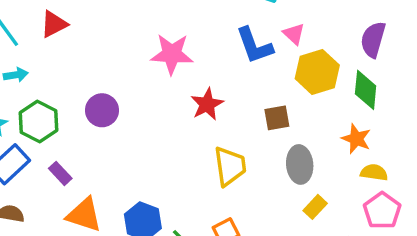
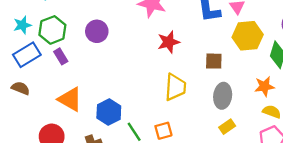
orange star: (356, 139) -> (264, 86), turned 30
purple rectangle: (60, 173) -> (61, 56), moved

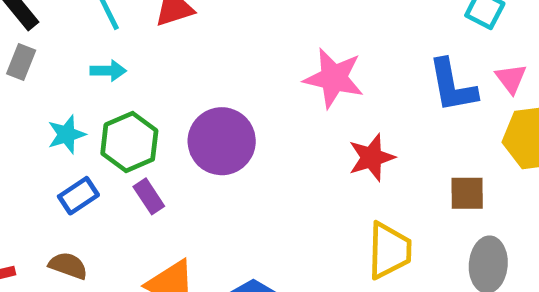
purple circle: (97, 31) -> (222, 141), size x1.4
blue rectangle: (27, 55) -> (78, 196), size x0.7

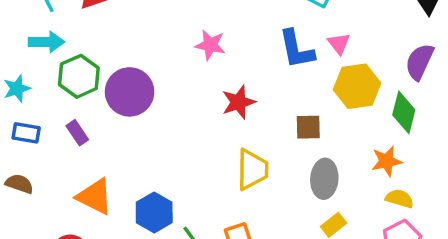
cyan arrow: (108, 71) -> (46, 42), size x1.4
pink star: (334, 78) -> (210, 45), size x0.7
green hexagon: (129, 142) -> (79, 76), moved
blue rectangle: (78, 196) -> (26, 133), turned 44

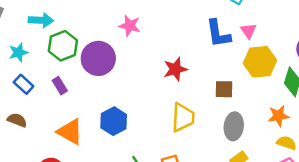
pink star: (210, 45) -> (130, 26), moved
blue rectangle: (26, 133) -> (24, 84), turned 30
blue hexagon: (154, 212) -> (114, 121), moved

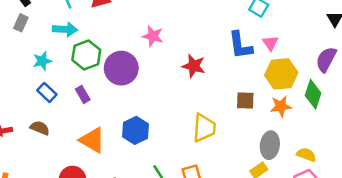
red star: (175, 69) -> (194, 66), moved, turned 30
orange star: (278, 116) -> (281, 106), moved
gray ellipse: (234, 126) -> (270, 145), moved

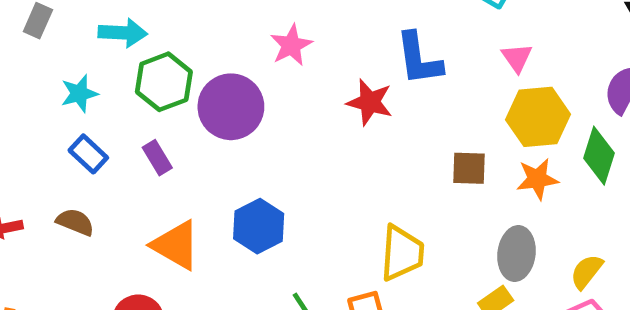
pink star: (153, 36) -> (291, 45), turned 30
blue L-shape: (240, 45) -> (419, 59), moved
yellow trapezoid: (204, 128) -> (402, 253), moved
yellow semicircle: (306, 155) -> (587, 272), turned -72

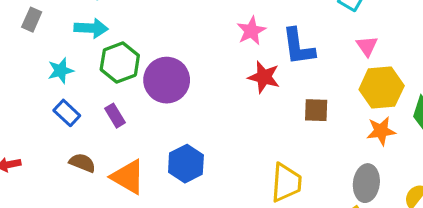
pink star: (291, 45) -> (251, 31), moved
brown square: (469, 168) -> (316, 110), moved
brown semicircle: (75, 222) -> (82, 163), moved

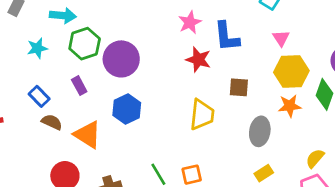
blue rectangle: (67, 113) -> (39, 96), moved
blue hexagon: (186, 164) -> (127, 109), moved
yellow trapezoid: (286, 183) -> (202, 115), moved
gray ellipse: (366, 183) -> (260, 131), moved

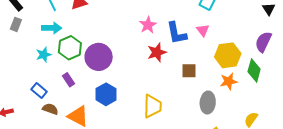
pink triangle: (281, 38) -> (203, 30), moved
cyan star: (37, 48) -> (44, 55), moved
red star: (198, 60) -> (157, 52), turned -30
yellow trapezoid: (202, 115) -> (153, 106), moved

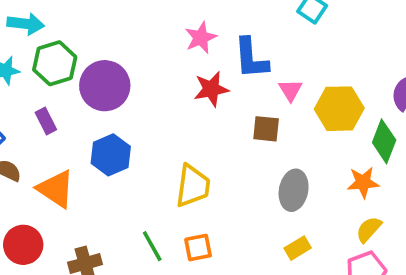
pink triangle: (203, 30) -> (290, 90), moved
orange star: (229, 81) -> (363, 182), moved

